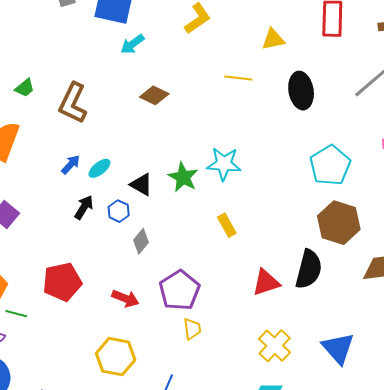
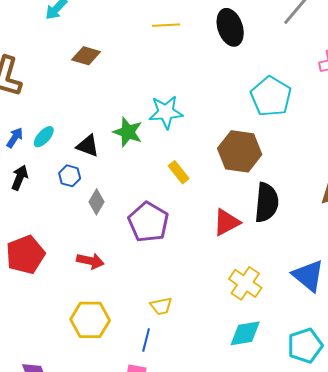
black arrow: (84, 207) -> (20, 178), moved
brown hexagon: (339, 223) -> (240, 151), moved
purple pentagon: (179, 290) -> (148, 222), moved
yellow trapezoid: (192, 329) -> (161, 306), moved, turned 95

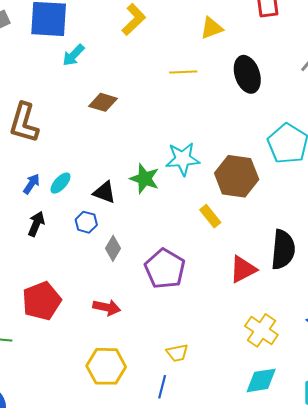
brown hexagon: (240, 151) -> (237, 176), moved
yellow rectangle: (179, 172) -> (210, 216), moved

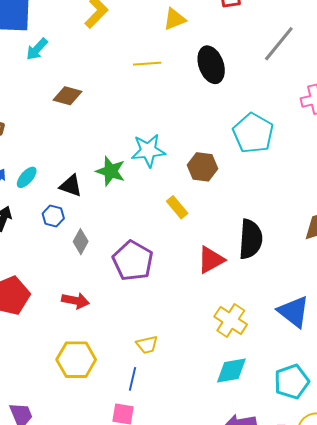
brown hexagon: (237, 176) -> (203, 167), size x0.7

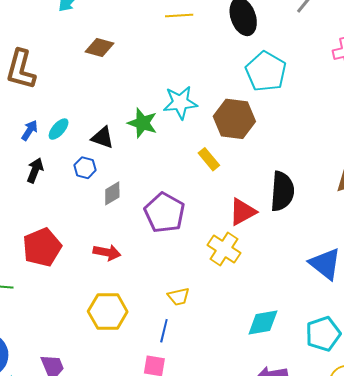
cyan pentagon: (253, 133) -> (266, 71), moved
brown hexagon: (203, 167) -> (234, 119), size x1.4
gray diamond: (81, 242) -> (112, 193), turned 30
yellow cross: (231, 320) -> (224, 249), moved

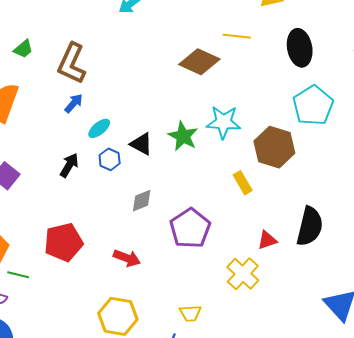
brown diamond: (100, 48) -> (199, 62), moved, size x1.4
blue arrow: (30, 130) -> (74, 103), moved
blue hexagon: (85, 168) -> (110, 159), moved
red triangle: (243, 212) -> (267, 240), size x0.7

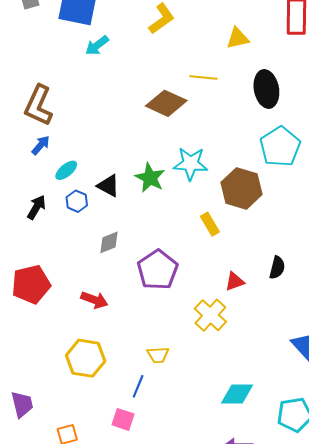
black semicircle: (310, 226) -> (277, 268), size x0.6

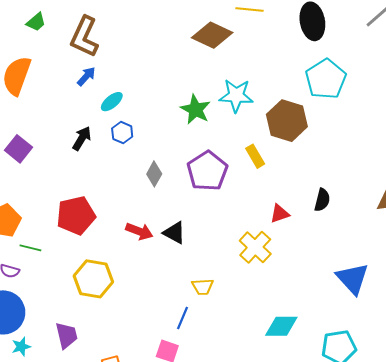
black triangle: (108, 186) -> (174, 233), moved
gray diamond: (109, 242) -> (154, 174), turned -40
purple pentagon: (157, 270) -> (207, 171), moved
yellow hexagon: (86, 358) -> (93, 279), moved

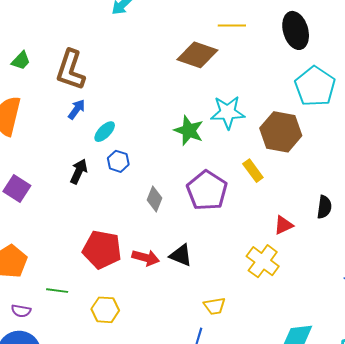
red pentagon: (76, 215) -> (102, 250), moved, turned 30
green line: (30, 248) -> (57, 291), moved
yellow hexagon: (93, 279) -> (105, 310), size x0.7

